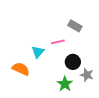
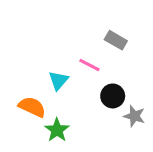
pink line: (58, 42) -> (89, 65), turned 40
green star: (65, 84) -> (57, 130), moved

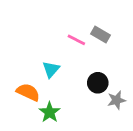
pink line: (89, 65) -> (76, 40), moved
gray star: (134, 116) -> (117, 100), turned -30

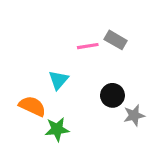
pink line: (76, 40) -> (88, 46), turned -36
green star: (50, 112) -> (57, 129), turned 30

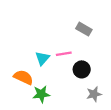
pink line: (88, 46) -> (64, 54), moved
gray star: (134, 115) -> (94, 94), moved

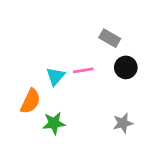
black circle: (82, 69) -> (126, 67), moved
orange semicircle: (23, 77) -> (30, 101), turned 90

